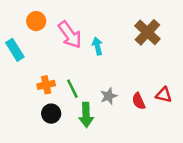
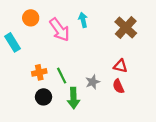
cyan arrow: (97, 46) -> (83, 20), moved
red triangle: (164, 95) -> (120, 66), moved

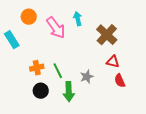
brown cross: (126, 28) -> (107, 35), moved
red semicircle: (118, 86) -> (120, 81), moved

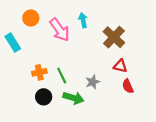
green arrow: (69, 92) -> (73, 98), turned -72

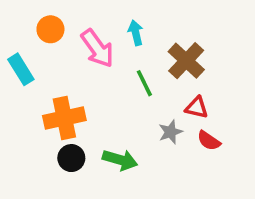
orange cross: (39, 72) -> (64, 118), size x1.6
green line: (62, 76) -> (144, 83), moved
gray star: (93, 82) -> (171, 132), moved
red semicircle: (128, 86) -> (209, 141), turned -32

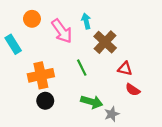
brown cross: (186, 61) -> (105, 42), moved
green line: (144, 83) -> (82, 68), moved
gray star: (171, 132) -> (112, 114), moved
green arrow: (120, 160) -> (92, 102), moved

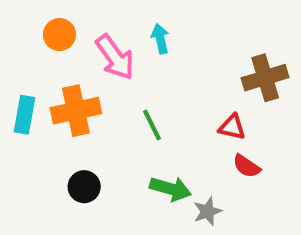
brown cross: (105, 42) -> (265, 78), moved, turned 30
cyan rectangle: (13, 44) -> (25, 115), moved, turned 42
orange cross: (41, 75) -> (76, 111), moved

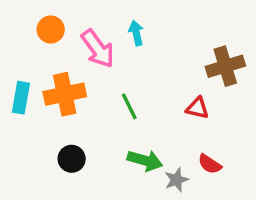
red semicircle: (247, 166) -> (210, 164), moved

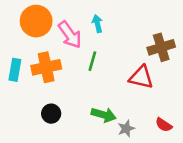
orange circle: (51, 30) -> (36, 21), size x1.6
green line: (129, 106) -> (92, 61), moved, turned 42
red triangle: (197, 108) -> (141, 77), size x1.5
red semicircle: (210, 164) -> (164, 125), moved

